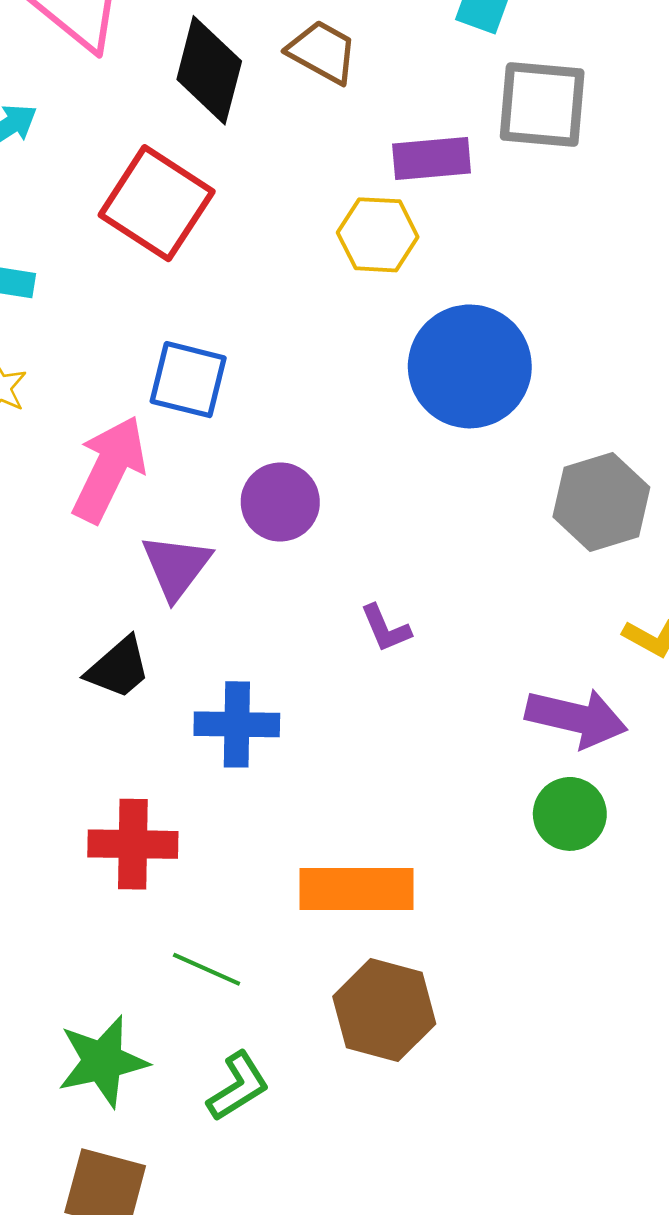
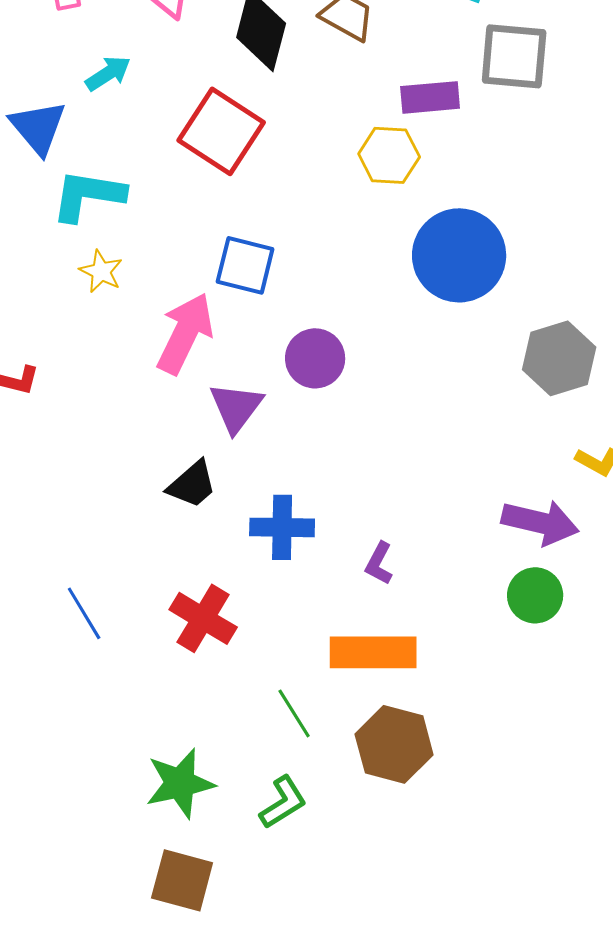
purple L-shape: (386, 628) -> (379, 563), moved, turned 51
red cross: (133, 844) -> (203, 618), turned 30
green line: (207, 969) -> (294, 713), moved, turned 34

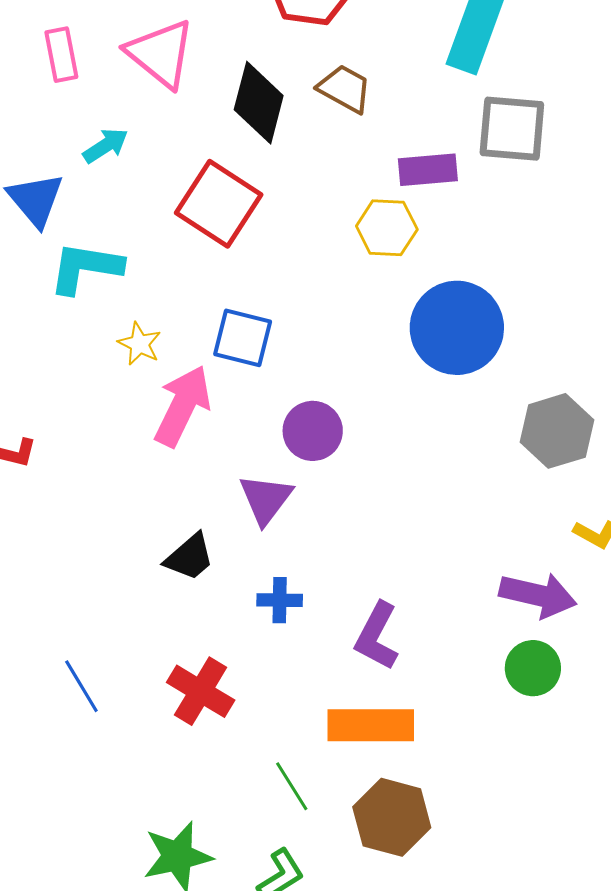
yellow star: (101, 271) -> (140, 344), moved
purple triangle: (236, 407) -> (266, 499), moved
blue cross: (282, 527) -> (280, 600), size x0.7
purple L-shape: (379, 563) -> (377, 636), size x1.6

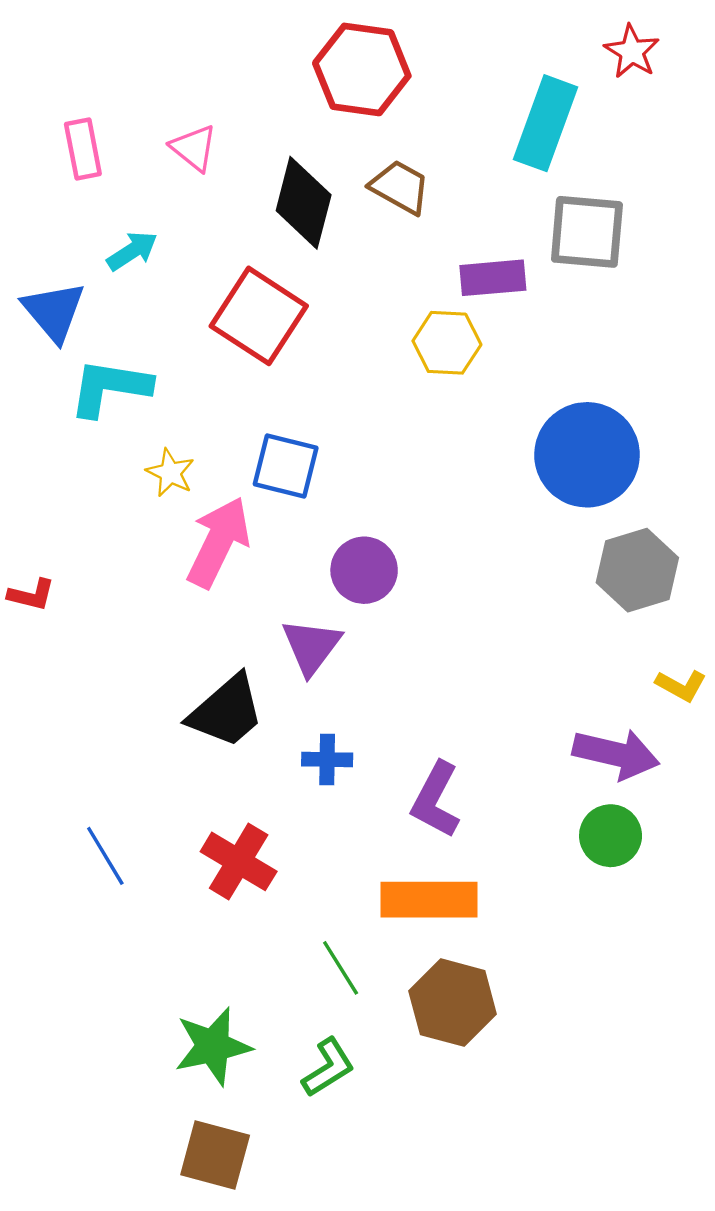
pink triangle: (161, 54) -> (194, 148), size x0.6
blue circle: (457, 328) -> (587, 455), moved
black trapezoid: (190, 557) -> (226, 711), size x1.4

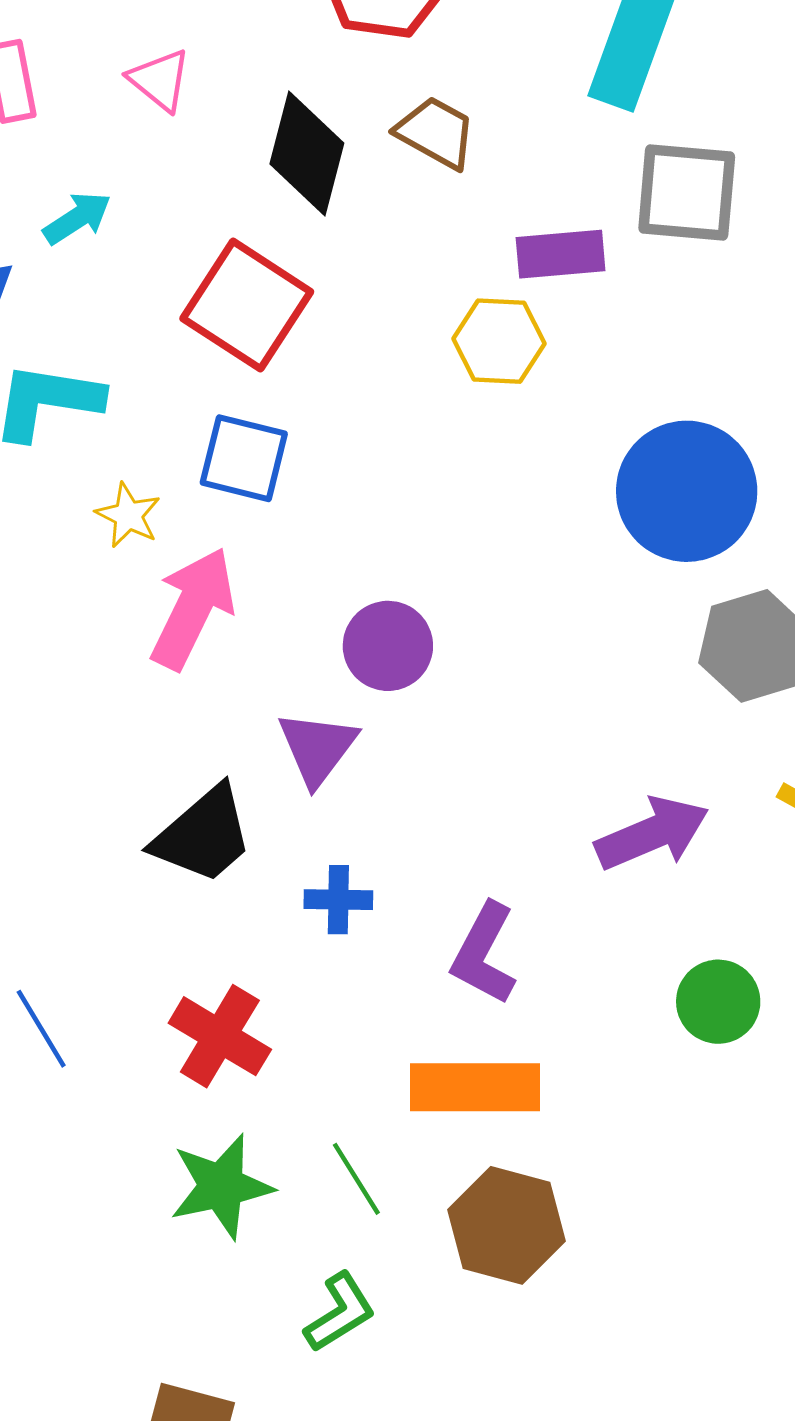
blue square: (286, 466) -> (244, 458), moved
purple arrow: (616, 754) -> (652, 834), moved, turned -36
green star: (213, 1046) -> (221, 1186), moved

